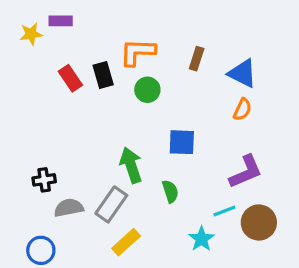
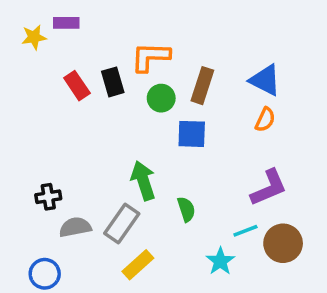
brown rectangle: (197, 59) -> (202, 86), moved, size x1.4
blue square: (182, 142) -> (192, 134), moved

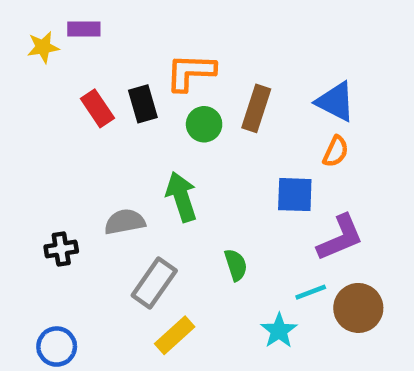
blue square: (192, 134) -> (295, 195), moved
green arrow: (143, 181) -> (181, 197), moved
gray semicircle: (75, 227) -> (125, 222), moved

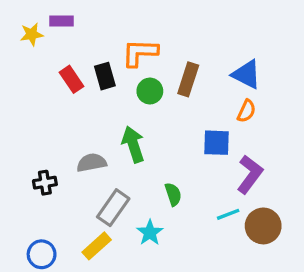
purple L-shape: (340, 238) -> (250, 174), turned -30
cyan star: (279, 331) -> (150, 233), moved
yellow rectangle: (175, 335) -> (97, 246), moved

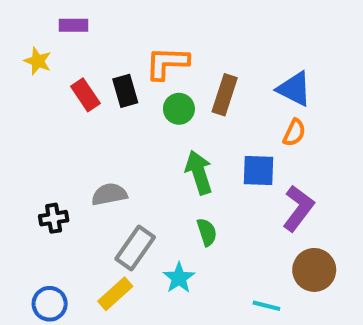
yellow star: (32, 34) -> (38, 61), moved, turned 30
green arrow: (133, 144) -> (199, 172), moved
cyan line: (228, 214) -> (266, 306), moved, turned 35

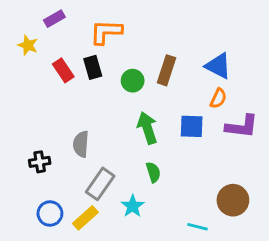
purple rectangle: (73, 25) -> (54, 19), turned -30
orange L-shape: (167, 63) -> (106, 32), moved
gray semicircle: (109, 194) -> (81, 144), turned -75
purple L-shape: (298, 208) -> (242, 126), moved, turned 60
blue circle: (50, 304) -> (50, 213), moved

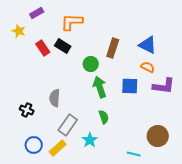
black rectangle: (93, 67) -> (63, 46), turned -42
green circle: (133, 81) -> (91, 64), moved
orange semicircle: (218, 98) -> (148, 67), turned -88
black cross: (40, 162) -> (27, 110), turned 32

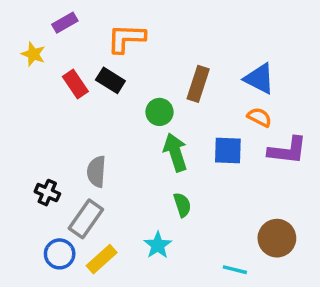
gray rectangle: (68, 125) -> (86, 219), moved

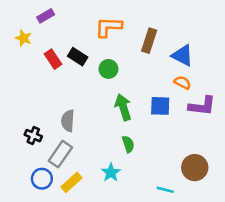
orange L-shape: (126, 38) -> (108, 27), moved
brown rectangle: (198, 84) -> (149, 41), moved
green circle: (159, 112) -> (108, 69), moved

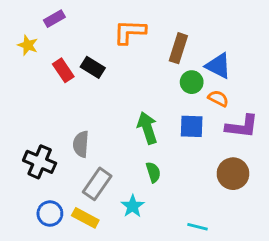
green circle: (108, 69) -> (192, 82), moved
black cross: (33, 136) -> (40, 162), size x1.5
gray rectangle: (60, 154) -> (97, 184), moved
brown circle: (195, 168) -> (233, 174), moved
yellow rectangle: (71, 182) -> (85, 218), turned 70

